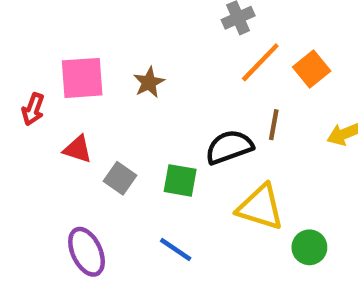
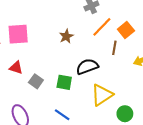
brown star: (149, 82) -> (66, 36), moved
brown line: (274, 125) -> (114, 48), moved
yellow triangle: (260, 207) -> (102, 95), turned -50

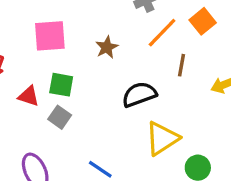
orange square: (126, 30) -> (203, 21), moved
pink square: (18, 34) -> (50, 36), moved
green square: (64, 82) -> (61, 85), moved

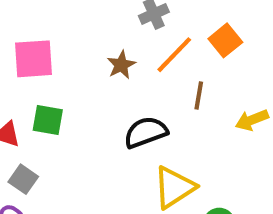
brown star: (107, 47) -> (121, 65), moved
gray square: (60, 117) -> (23, 179), moved

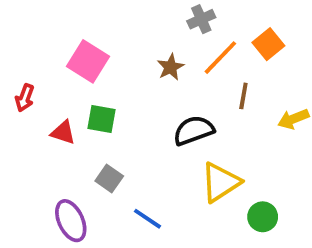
pink square: (33, 59) -> (88, 61), turned 36
gray square: (23, 179) -> (109, 178), moved

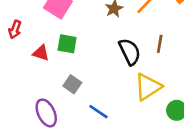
brown line: (243, 96) -> (160, 44), moved
black semicircle: (194, 130) -> (130, 52), turned 84

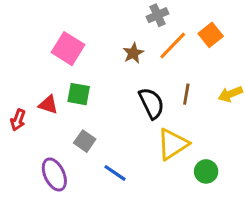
red arrow: (15, 29) -> (18, 120), moved

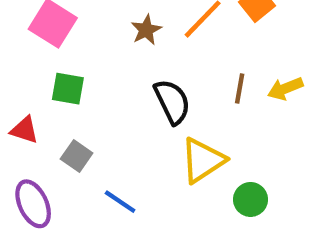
brown line: (186, 94) -> (240, 89), moved
red triangle: (48, 105) -> (24, 130), moved

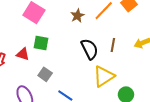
brown line: (240, 89) -> (113, 45), moved
red triangle: (24, 130) -> (23, 54), moved

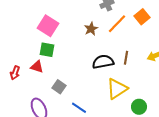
green square: (41, 43) -> (47, 50), moved
black semicircle: (90, 49) -> (103, 62), turned -75

